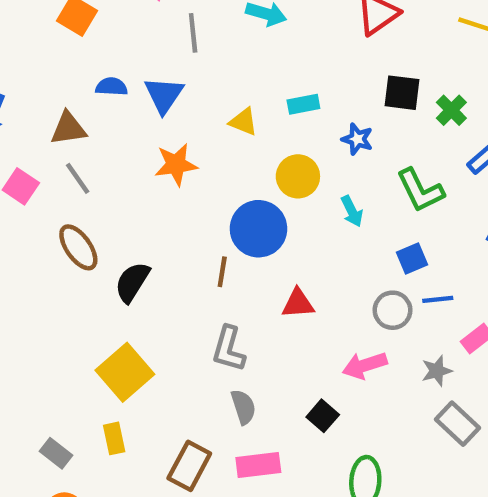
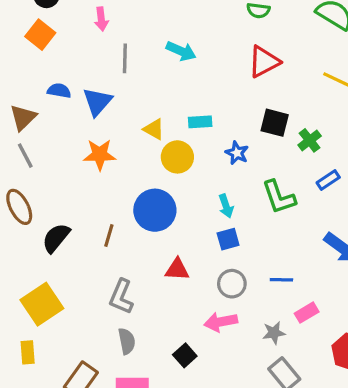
brown triangle: (68, 128) -> (23, 118), turned -44
yellow circle: (298, 176) -> (177, 157), moved
blue square: (412, 258) -> (228, 239), moved
brown line: (222, 272) -> (109, 236), moved
gray circle: (393, 310) -> (232, 284), moved

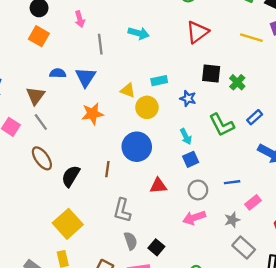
blue rectangle: (328, 180) -> (255, 117), moved
black square: (185, 355) -> (156, 247), moved

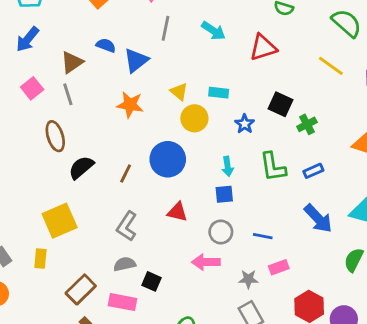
red triangle: (197, 32) -> (263, 48), moved
yellow line: (251, 38) -> (331, 66), moved
gray semicircle: (131, 241) -> (125, 264), turned -102
black square: (156, 247) -> (152, 281), turned -35

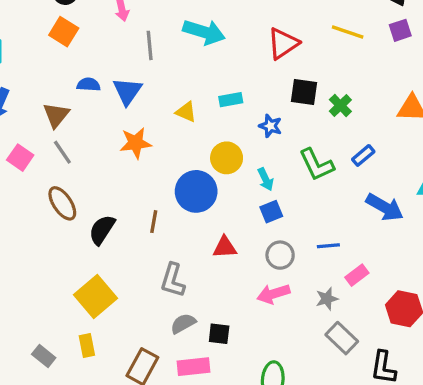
cyan arrow: (213, 31) -> (204, 32), size x1.4
red triangle: (263, 48) -> (283, 43), moved
yellow circle: (194, 118) -> (227, 158), moved

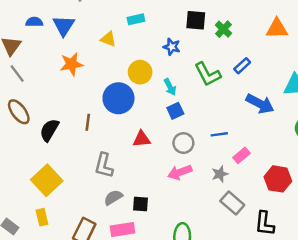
cyan rectangle: (231, 100) -> (136, 19), moved

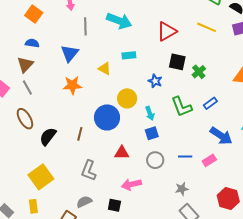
blue semicircle: (34, 22) -> (32, 43), moved
pink rectangle: (242, 155) -> (209, 160), moved
pink arrow: (180, 172) -> (131, 184), moved
gray semicircle: (113, 197) -> (84, 202), moved

